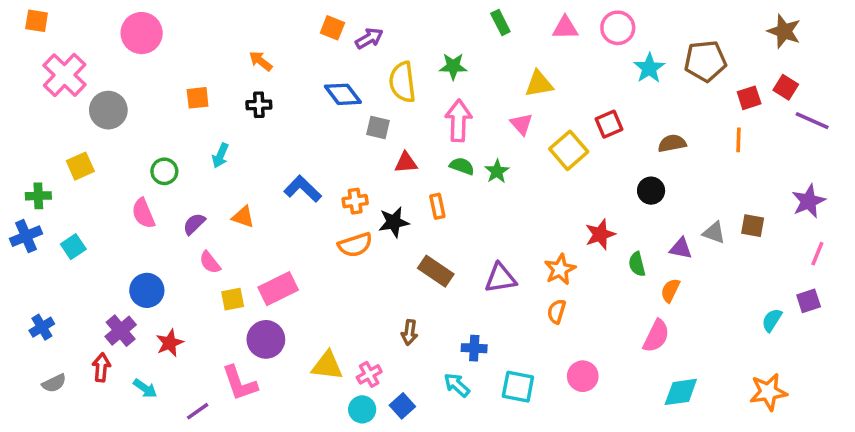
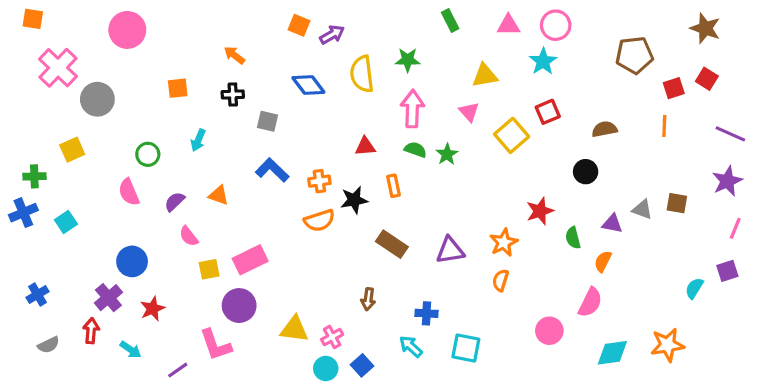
cyan star: (649, 68) -> (543, 61), moved
purple line: (812, 121) -> (730, 134), moved
gray square: (378, 128) -> (267, 121), moved
pink circle: (583, 376) -> (549, 331), moved
orange star: (768, 392) -> (667, 345), moved

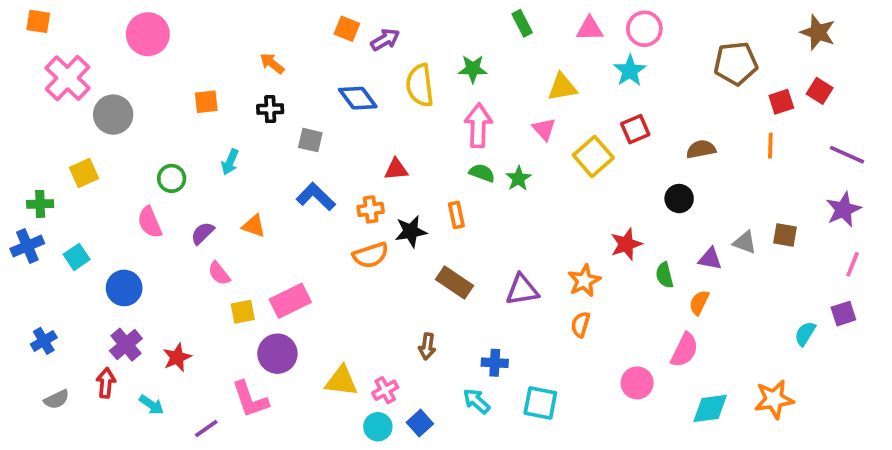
red triangle: (365, 146) -> (396, 169), moved
blue circle: (132, 261) -> (124, 288), moved

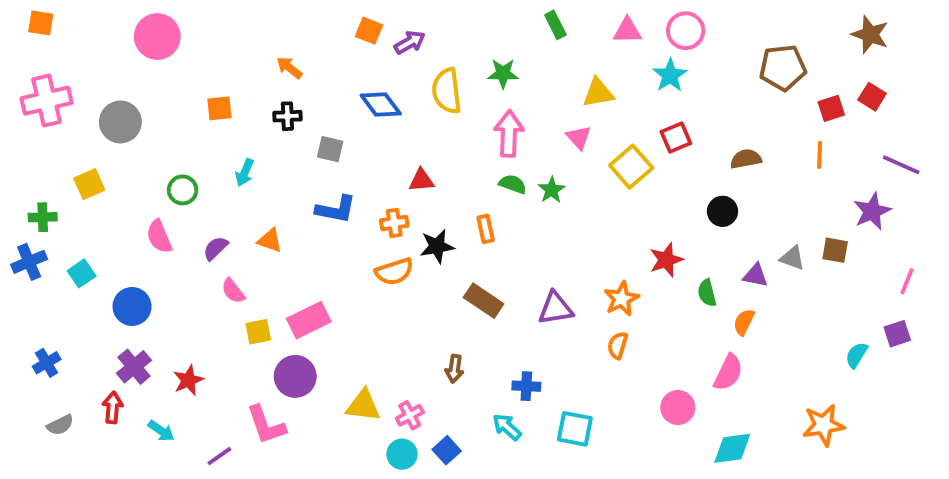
pink cross: (68, 78) -> (47, 101), moved, turned 33
blue L-shape: (316, 197) -> (336, 209), turned 147
purple star: (843, 209) -> (872, 211), moved
cyan diamond: (710, 408) -> (732, 448), moved

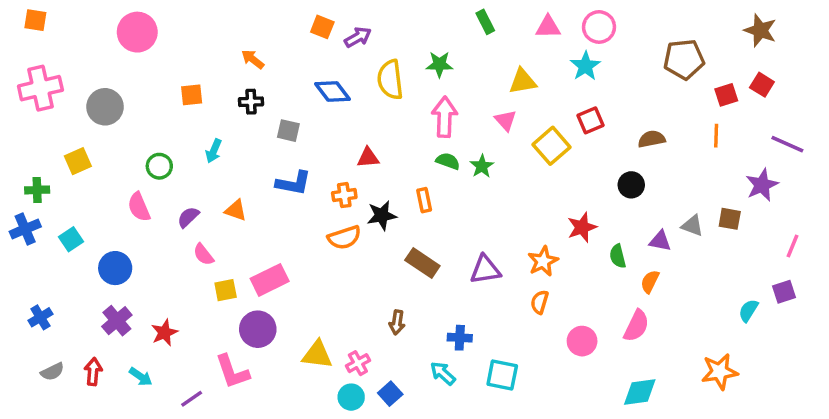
red arrow: (113, 407) -> (93, 372), moved
pink circle: (678, 407) -> (582, 341), moved

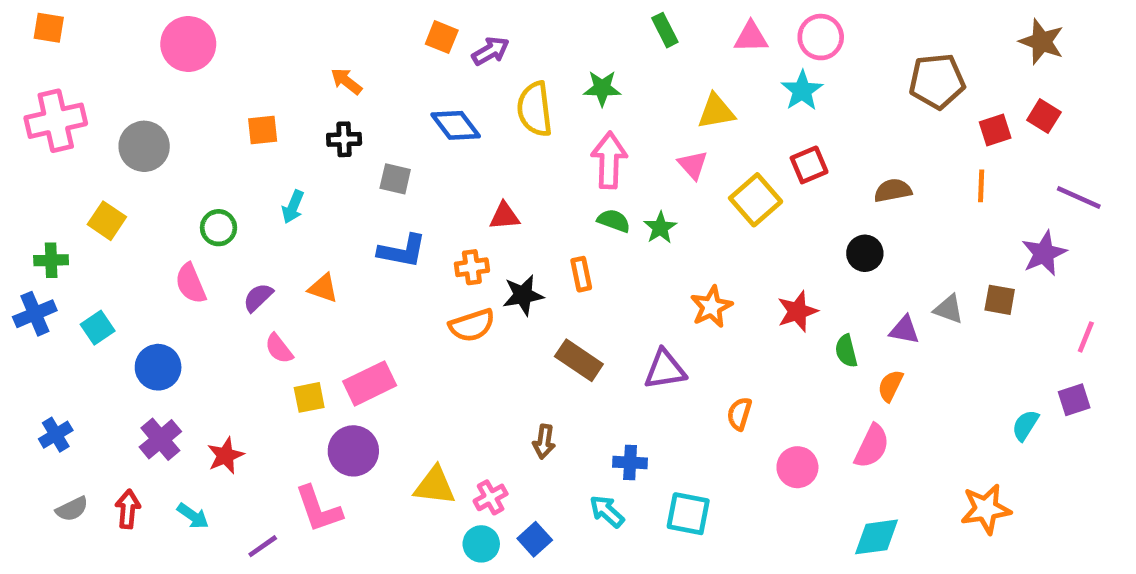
yellow square: (78, 161) -> (107, 221), turned -32
orange star: (543, 261) -> (711, 307), moved

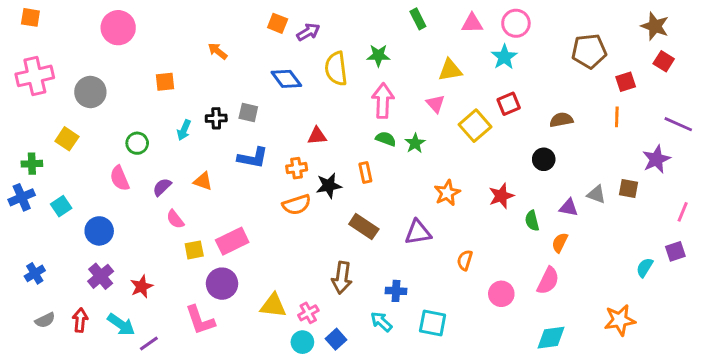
red square: (1044, 116) -> (664, 61), moved
black cross: (344, 139) -> (216, 118), moved
brown arrow: (544, 442) -> (342, 278), size x1.5
cyan arrow: (193, 516) -> (121, 325), size x1.4
purple line: (263, 546) -> (149, 344), moved

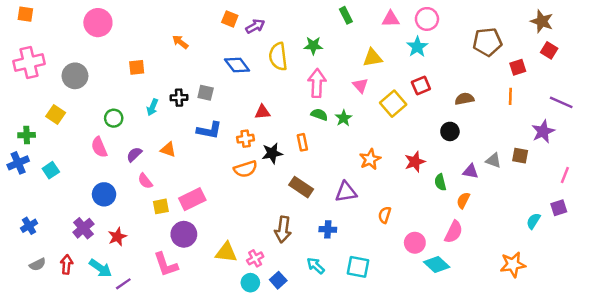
blue circle: (99, 231) -> (104, 194), moved
blue cross: (396, 291) -> (328, 229), moved
cyan diamond: (551, 338) -> (437, 264), moved, turned 50

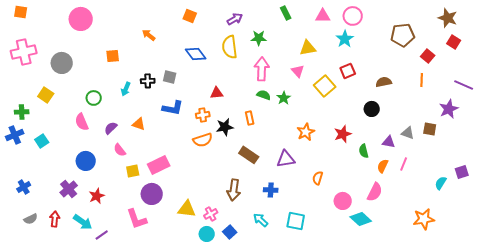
purple arrow: (255, 26) -> (235, 19), moved
red square: (518, 67) -> (428, 56), turned -32
pink line: (565, 175) -> (404, 164), moved

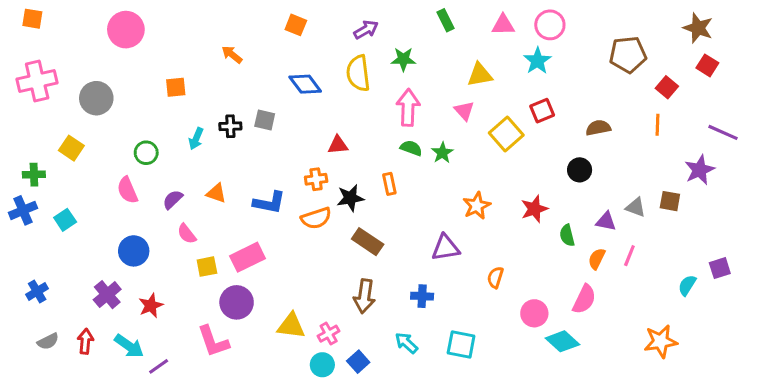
blue L-shape: (173, 108) -> (269, 203), moved
brown rectangle: (249, 155) -> (368, 242), moved

